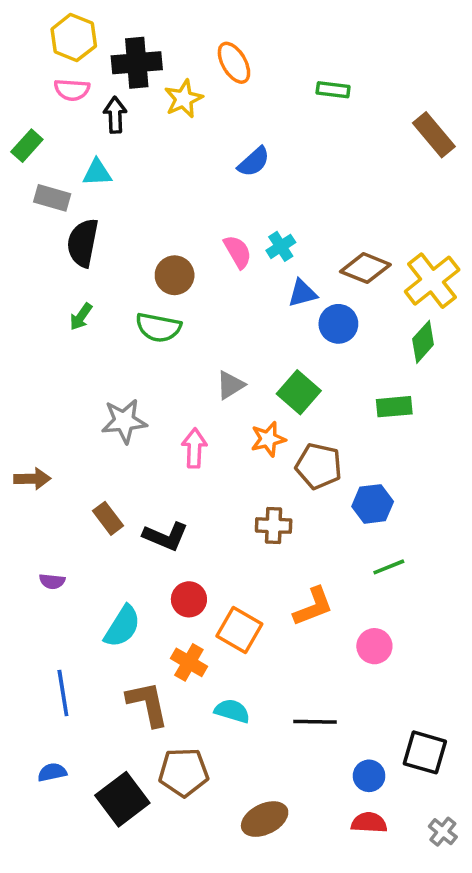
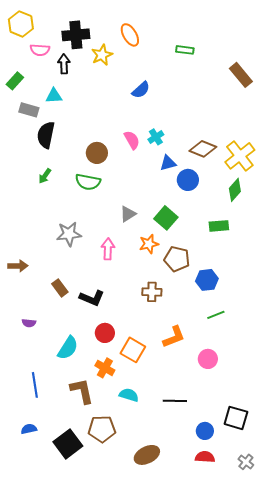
yellow hexagon: (74, 38) -> (21, 24), moved

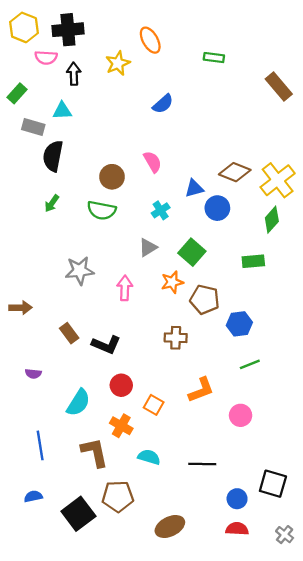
black cross: (76, 35) -> (68, 30), moved
cyan cross: (156, 137) -> (161, 210), moved
orange square: (133, 350) -> (154, 405), size x0.7

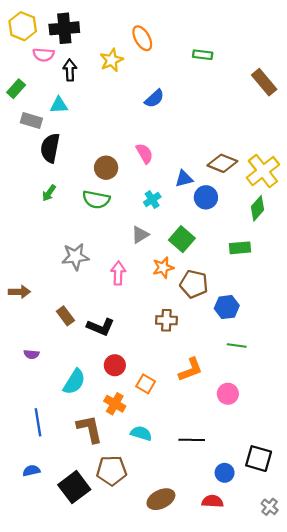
green line: (250, 364) -> (237, 345), turned 30
red semicircle: (237, 529) -> (213, 501), moved

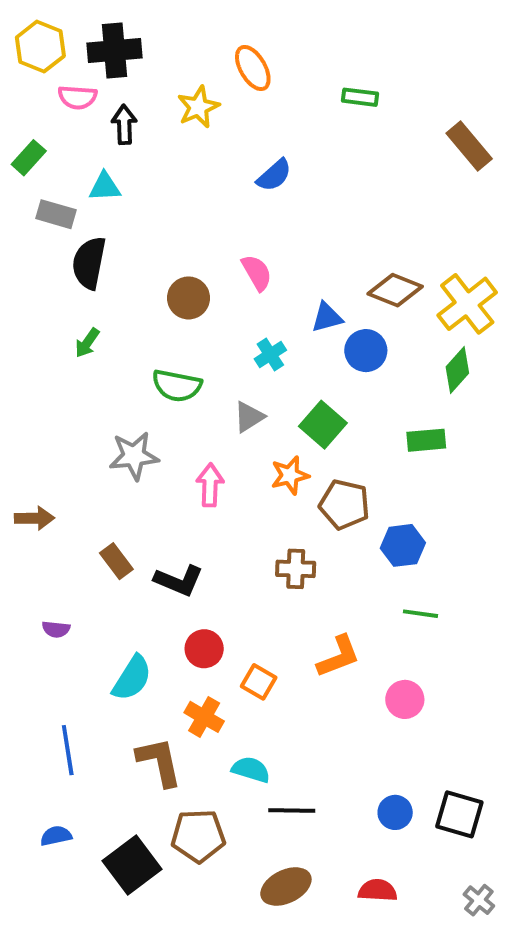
green semicircle: (96, 200) -> (177, 386), moved
black line: (192, 440) -> (292, 810), moved
blue circle: (225, 473) -> (395, 812), moved

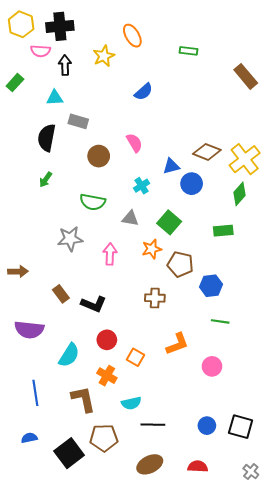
gray rectangle: (56, 214) -> (78, 121), moved
gray triangle: (249, 417) -> (130, 218), turned 42
purple semicircle: (56, 629) -> (29, 330), size x2.0
cyan semicircle: (251, 770) -> (131, 403), turned 150

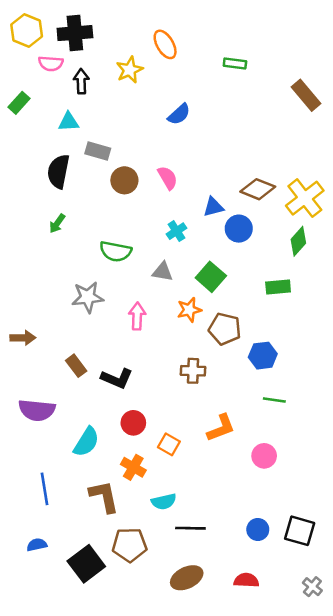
brown circle: (99, 156) -> (124, 180), moved

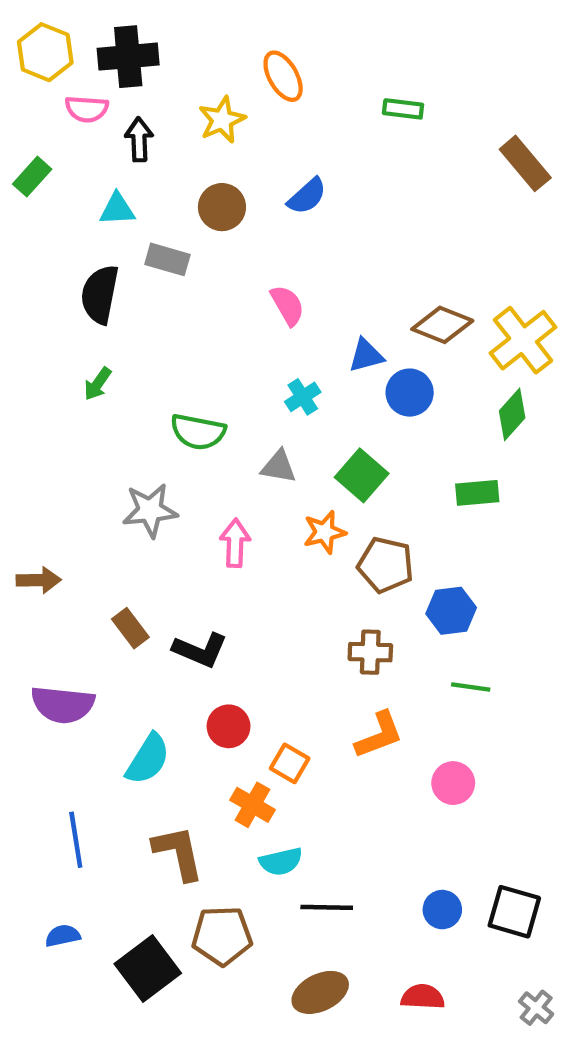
brown circle: (124, 180) -> (222, 207), moved
brown cross: (193, 371) -> (370, 652), moved
orange cross: (133, 467) -> (253, 805), moved

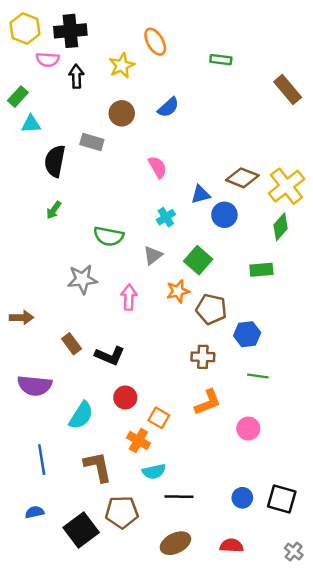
cyan triangle: (117, 209) -> (31, 124), moved
gray triangle: (279, 467) -> (153, 255), turned -48

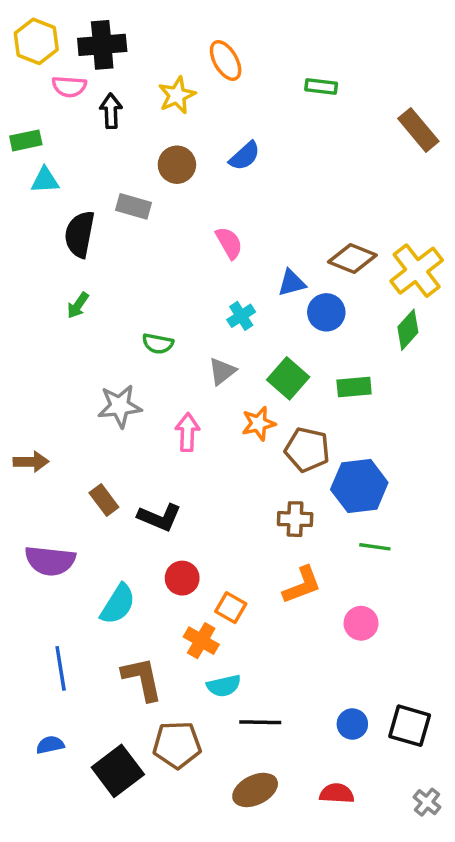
green rectangle: (18, 97) -> (26, 140), turned 36
green semicircle: (109, 236) -> (158, 344), size x0.7
green rectangle: (261, 270) -> (354, 387), moved
blue hexagon: (247, 334) -> (359, 486), size x1.4

